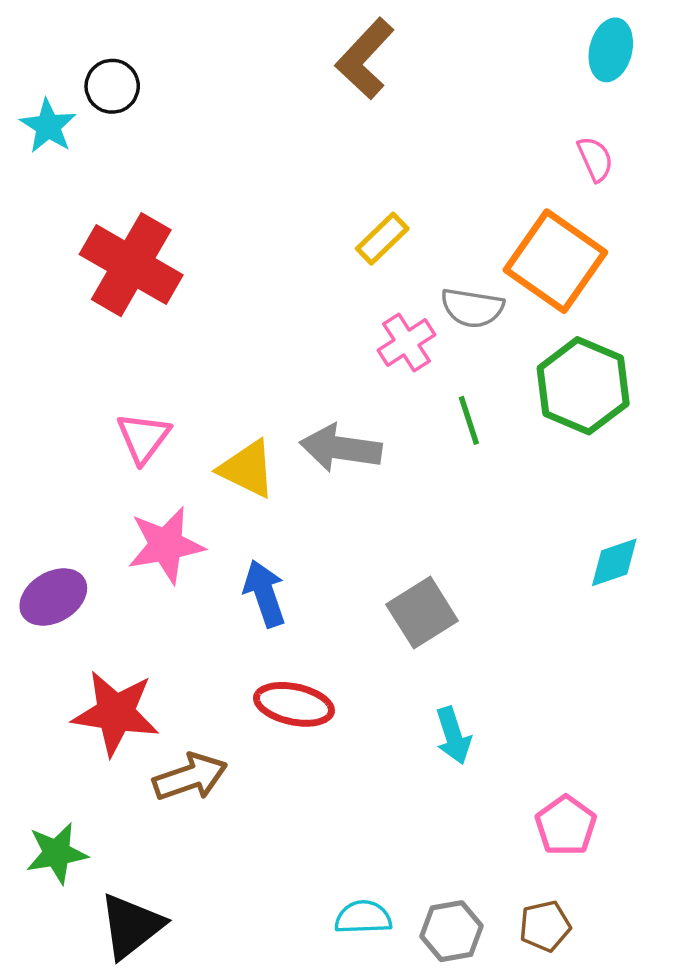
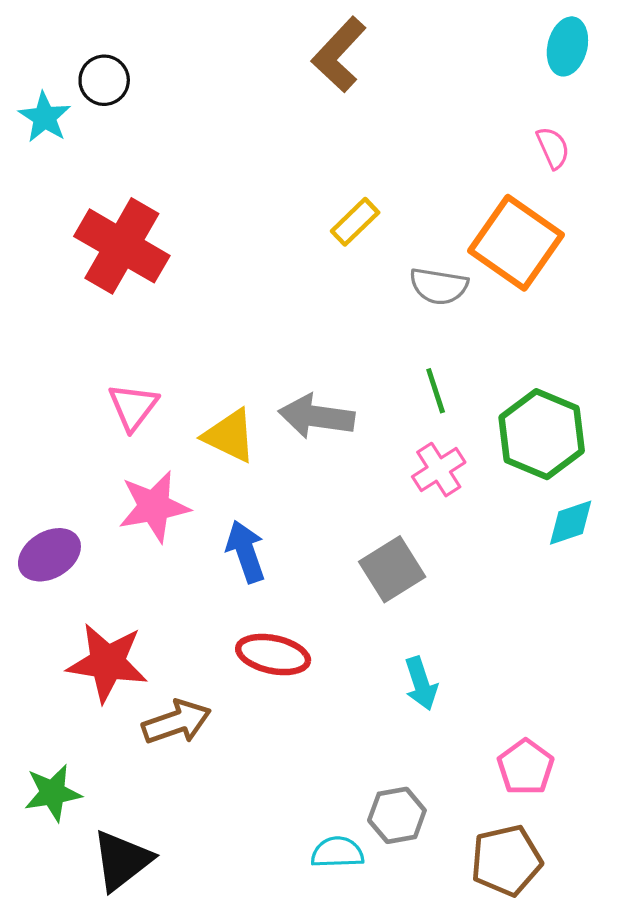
pink cross: (406, 342) -> (439, 470), moved
green hexagon: (583, 386) -> (542, 434), moved
brown pentagon: (545, 926) -> (506, 860), size x1.5
gray hexagon: (452, 931) -> (397, 815), moved

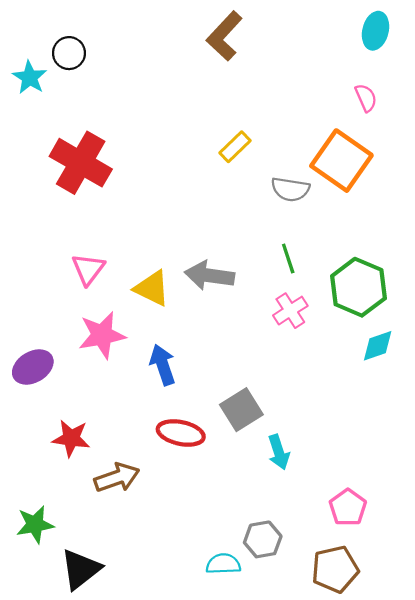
gray square: (392, 569) -> (241, 410), moved
red star: (107, 663) -> (71, 438), size x0.7

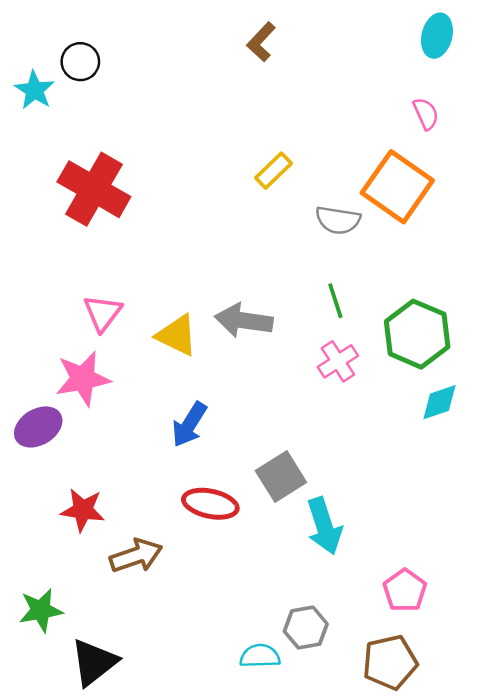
brown L-shape: (224, 36) -> (261, 42), size x0.7
pink star: (102, 335) -> (83, 379), moved
blue arrow: (163, 365) -> (189, 424), turned -129
cyan arrow: (279, 452) -> (324, 526), size x1.4

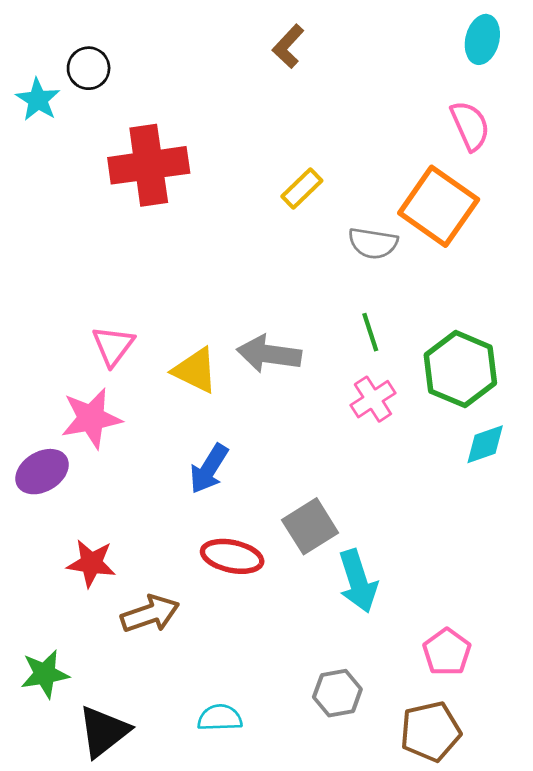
pink semicircle: (426, 114) -> (470, 126), size x1.4
red cross: (94, 189) -> (149, 165), moved, turned -38
cyan semicircle: (260, 656) -> (220, 718), moved

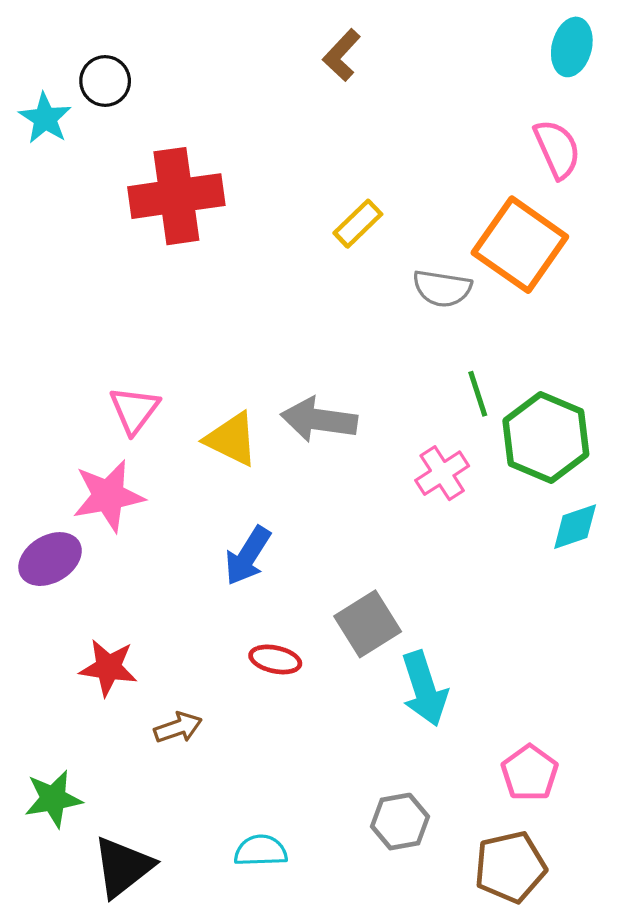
green line: (370, 332) -> (478, 394), moved
red ellipse: (232, 556) -> (275, 659), size x0.7
brown arrow: (150, 614) -> (178, 728), size x0.7

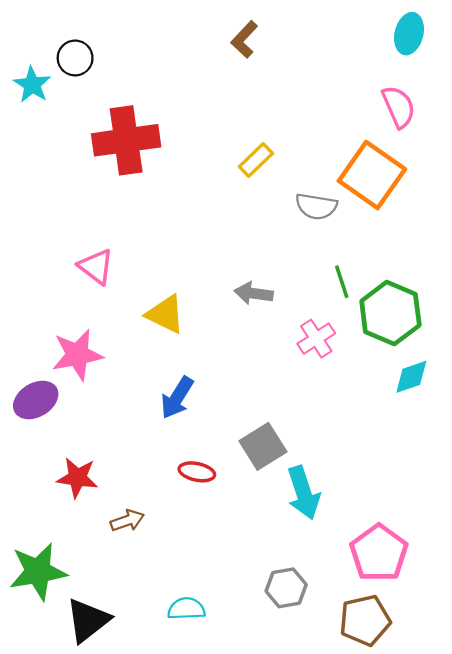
pink triangle: (134, 410) -> (96, 267), moved, turned -30
gray arrow: (319, 420) -> (254, 293), moved, size x0.7
pink pentagon: (530, 773) -> (379, 553), size x1.4
green star: (53, 799) -> (38, 572), size x1.4

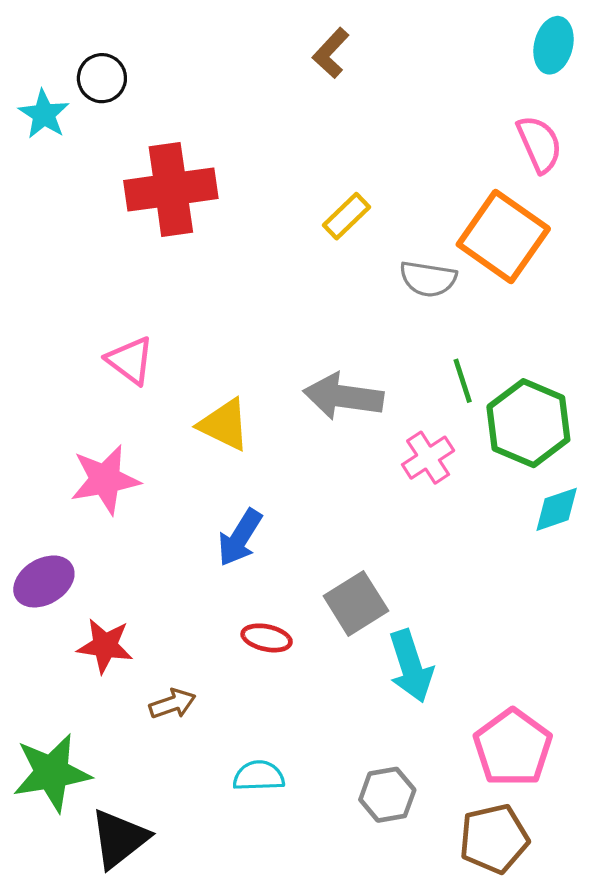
gray arrow: (254, 293) -> (343, 396), size x1.5
purple ellipse: (36, 400) -> (44, 581), moved
cyan semicircle: (186, 609) -> (259, 776), moved

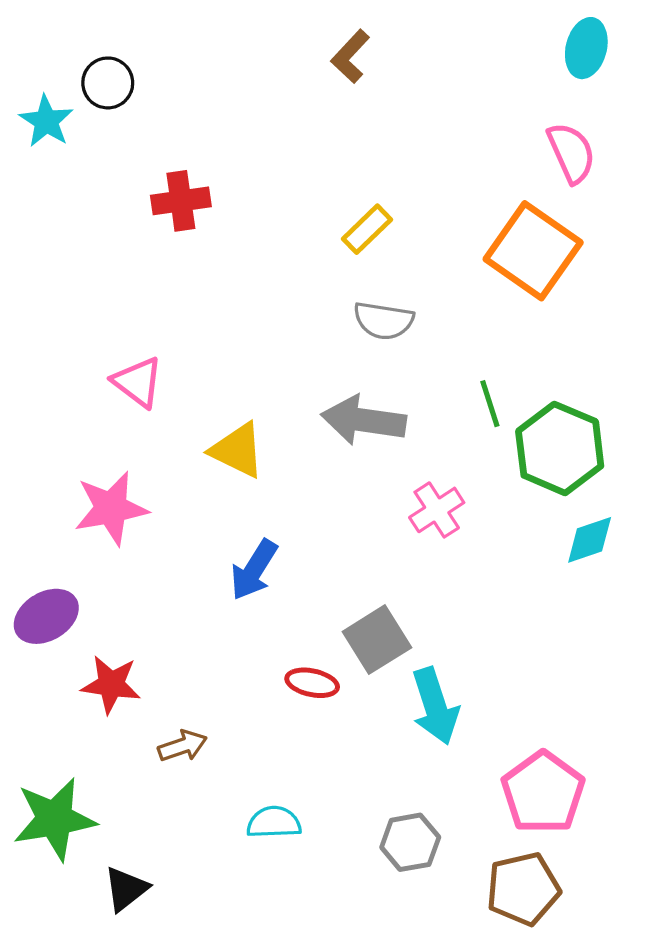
red cross: (171, 189) -> (181, 201), size x0.6
gray semicircle: (428, 279) -> (384, 321), moved
pink cross: (428, 458) -> (437, 510), moved
red ellipse: (267, 638) -> (312, 683), moved
black triangle: (119, 839) -> (126, 889), size x0.7

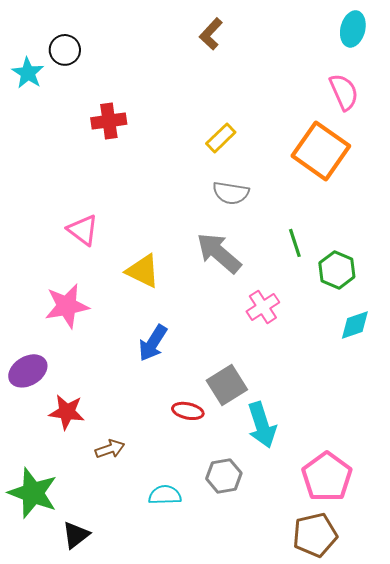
gray arrow: (364, 420) -> (219, 253), turned 33
green hexagon: (560, 448) -> (337, 270), size x0.7
green star: (55, 819) -> (33, 493), turned 30
gray hexagon: (410, 842) -> (224, 476), moved

